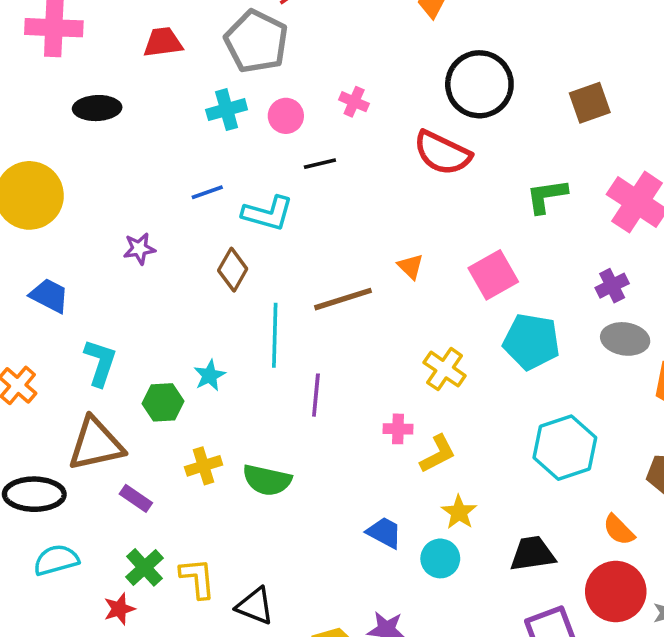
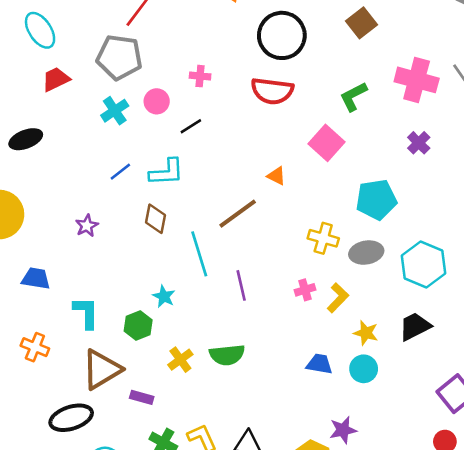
pink square: (493, 275) -> (327, 143), moved
gray ellipse: (625, 339) -> (366, 253), moved
black trapezoid: (532, 554) -> (415, 326), moved

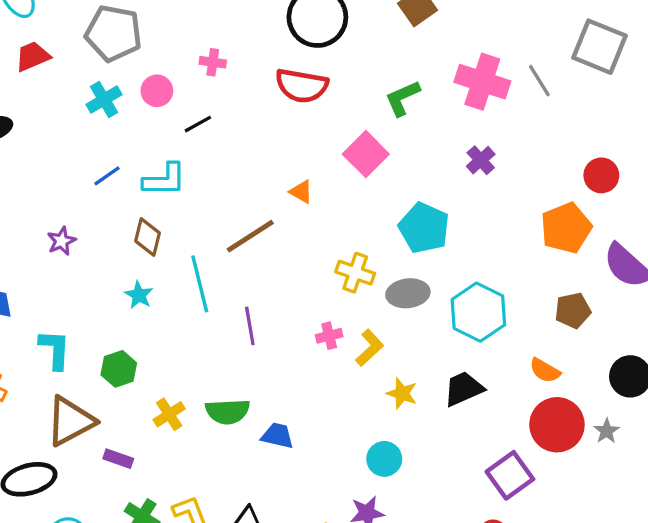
cyan pentagon: (376, 200) -> (424, 228), turned 30
cyan star: (164, 296) -> (139, 295), moved
blue trapezoid: (319, 364) -> (277, 436), moved
cyan circle: (364, 369) -> (384, 459), moved

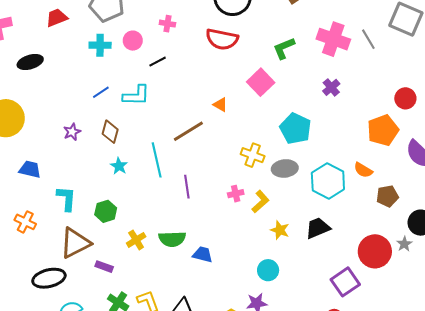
cyan cross: (104, 100) -> (100, 45), turned 30
brown diamond: (148, 237) -> (110, 132), moved
brown pentagon: (573, 311) -> (387, 196), moved
orange semicircle: (545, 371) -> (363, 170), moved
gray star: (607, 431) -> (404, 244), moved

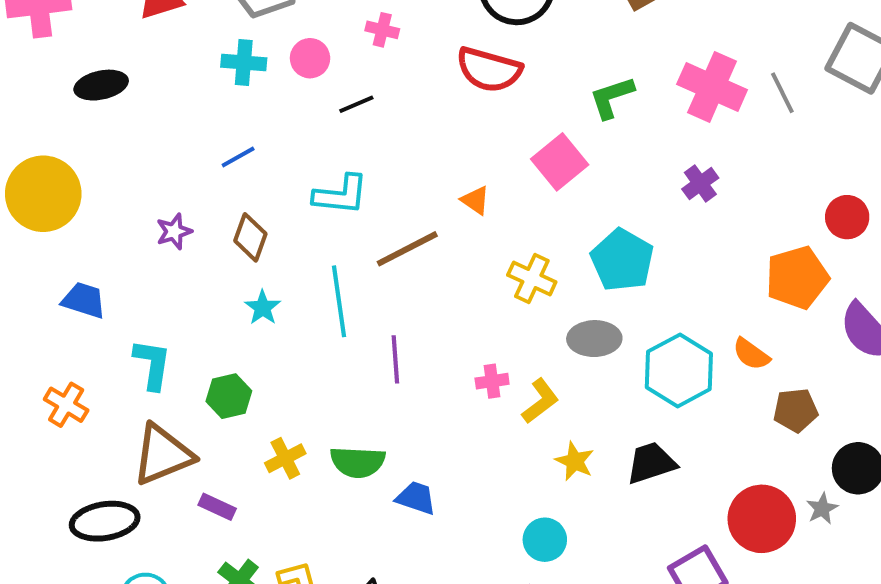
cyan L-shape: (136, 95) -> (341, 195), moved
yellow cross: (253, 155) -> (532, 278), moved

